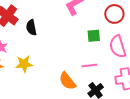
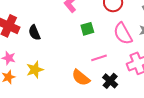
green square: (94, 36) -> (87, 29), moved

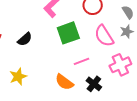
green square: (87, 29) -> (68, 33), size x1.6
black semicircle: (34, 33) -> (25, 39), moved, turned -105

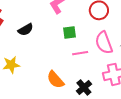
green square: (68, 33) -> (69, 32), size x0.6
pink line: (82, 61) -> (80, 53), moved

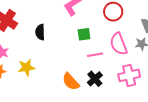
black semicircle: (26, 30) -> (40, 32), turned 119
black cross: (84, 88) -> (95, 79), moved

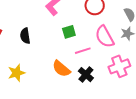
orange semicircle: (71, 82) -> (61, 69), moved

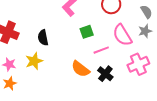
yellow star: (16, 73) -> (34, 61), moved

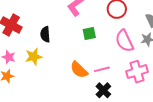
pink line: (101, 50) -> (102, 69), moved
black cross: (105, 74) -> (103, 90), moved

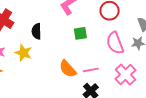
yellow star: (34, 57) -> (23, 53), turned 30
pink cross: (137, 72) -> (126, 75), turned -30

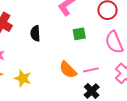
yellow star: (23, 53) -> (23, 78), moved

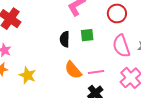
black semicircle: (35, 33) -> (65, 39), moved

